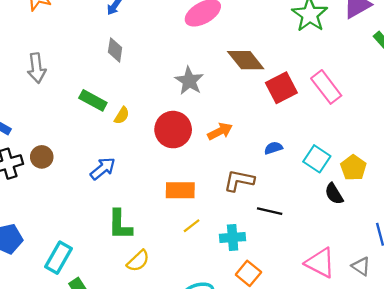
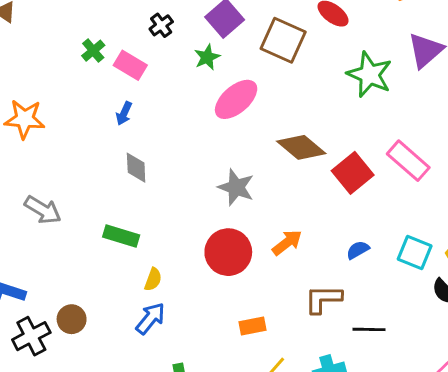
gray arrow: (37, 68) -> (43, 210), turned -40
yellow semicircle: (122, 115) -> (153, 279), moved
orange rectangle: (180, 190) -> (252, 326), size x0.7

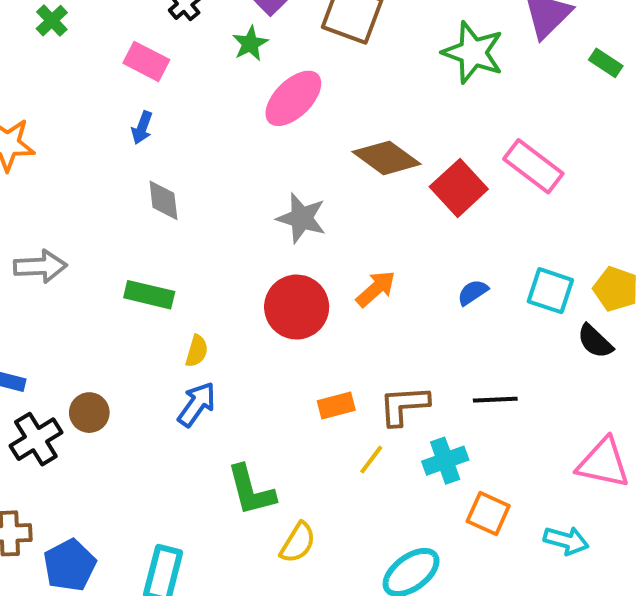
green cross: (93, 51) -> (52, 21), moved
gray arrow: (43, 210) -> (40, 266), turned -30
brown L-shape: (323, 299) -> (404, 405), moved

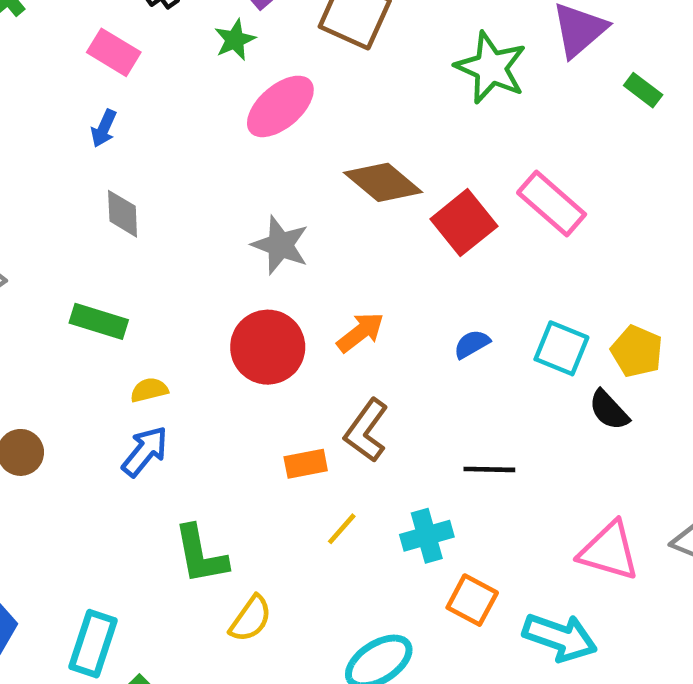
yellow semicircle: (197, 351) -> (149, 390), turned -124
brown L-shape: (404, 405) -> (366, 430), moved, turned -54
cyan arrow: (566, 541) -> (560, 637), size x1.4

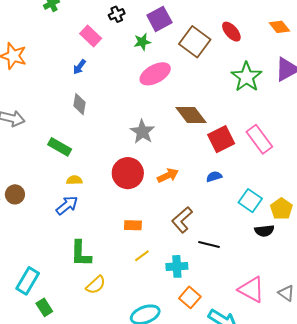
blue semicircle: (472, 344) -> (214, 177), moved
black semicircle: (609, 410) -> (264, 231), turned -66
brown L-shape: (366, 430) -> (182, 220), moved

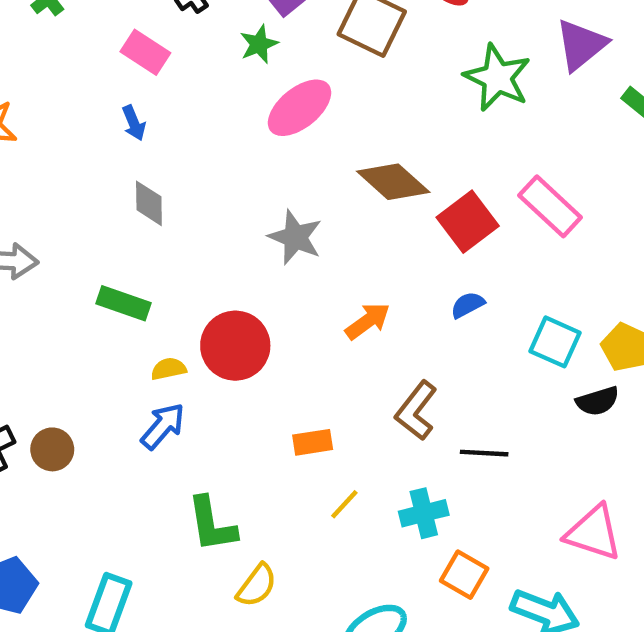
blue arrow: (79, 67) -> (134, 123), turned -49
red circle: (128, 173) -> (235, 346), moved
brown circle: (15, 194) -> (52, 449), moved

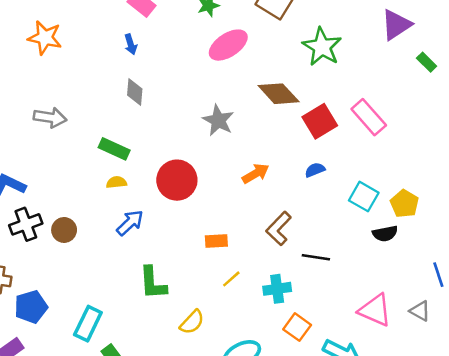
green star: (497, 78) -> (322, 47), moved
yellow semicircle: (169, 369) -> (116, 182), moved
yellow semicircle: (257, 586) -> (192, 322), moved

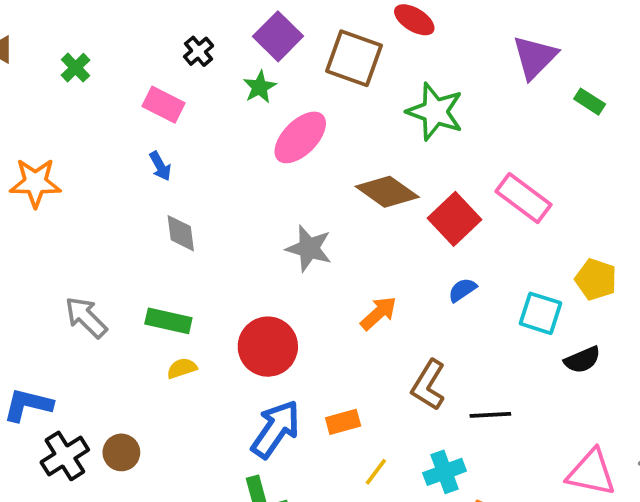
gray arrow: (50, 118) -> (86, 317), moved, turned -132
yellow pentagon: (404, 204) -> (596, 280), moved
blue arrow: (130, 223) -> (276, 429), moved, size x1.4

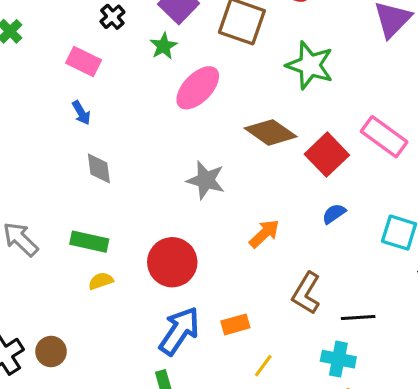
cyan cross: (445, 472) -> (338, 359), moved, turned 32

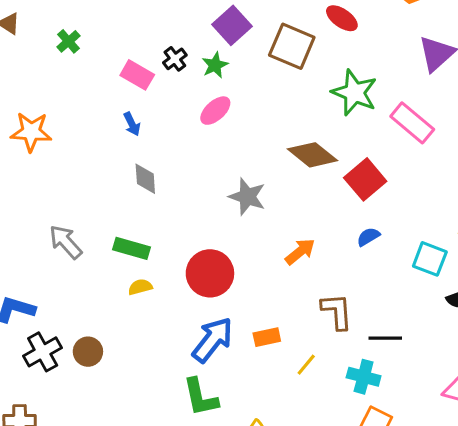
black cross: (112, 17) -> (175, 59), moved
pink ellipse: (198, 88) -> (215, 111), moved, size x0.7
pink rectangle: (384, 137) -> (412, 123), moved
brown L-shape: (306, 293) -> (337, 311), turned 141
yellow line: (263, 366) -> (306, 365), moved

